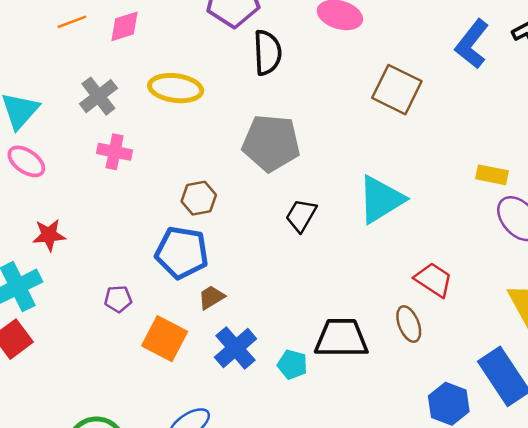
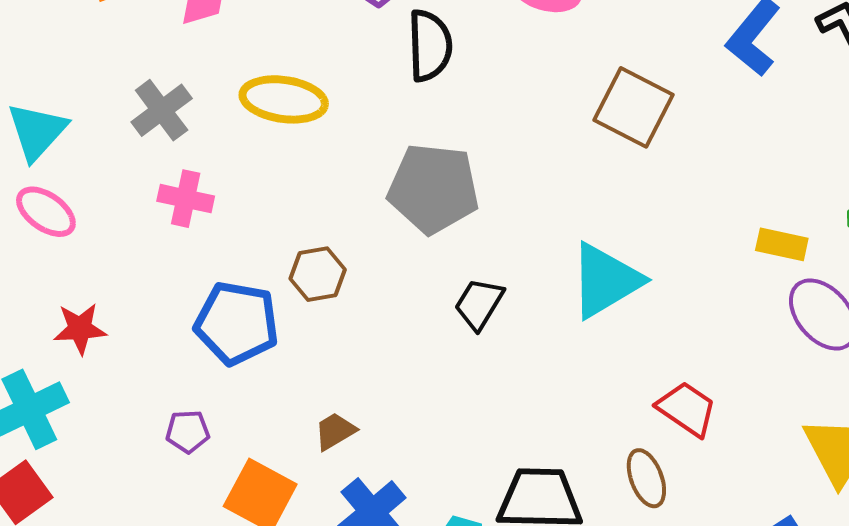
blue pentagon: (182, 253) -> (237, 323), moved

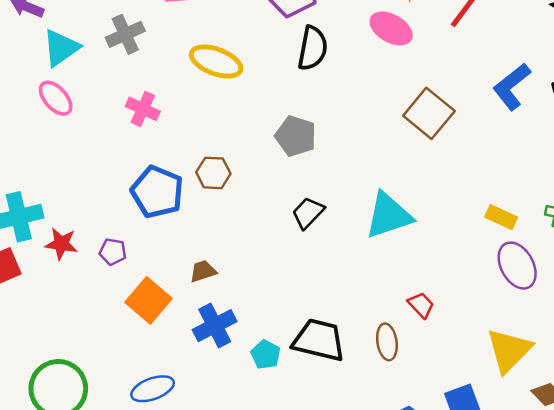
gray cross: (162, 110) -> (125, 34), moved
gray pentagon: (433, 189) -> (296, 136), size x0.7
red star: (80, 329) -> (61, 244), moved
red trapezoid: (687, 409) -> (421, 305), size x0.7

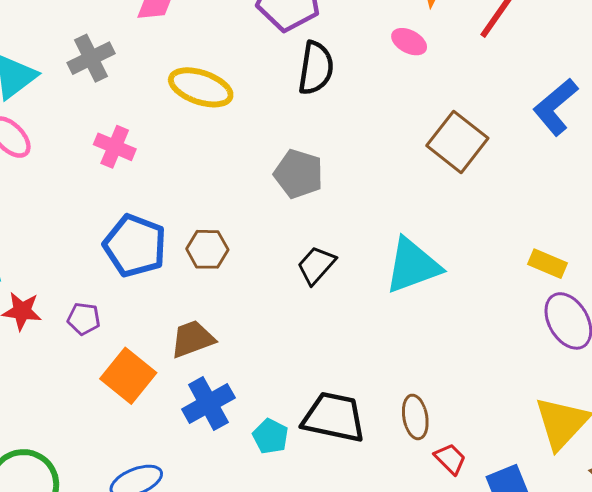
pink ellipse: (391, 28) -> (409, 42), size x0.7
brown hexagon: (213, 173) -> (207, 249), moved
brown trapezoid: (203, 271) -> (192, 339), size x1.4
red trapezoid: (421, 305) -> (450, 459), moved

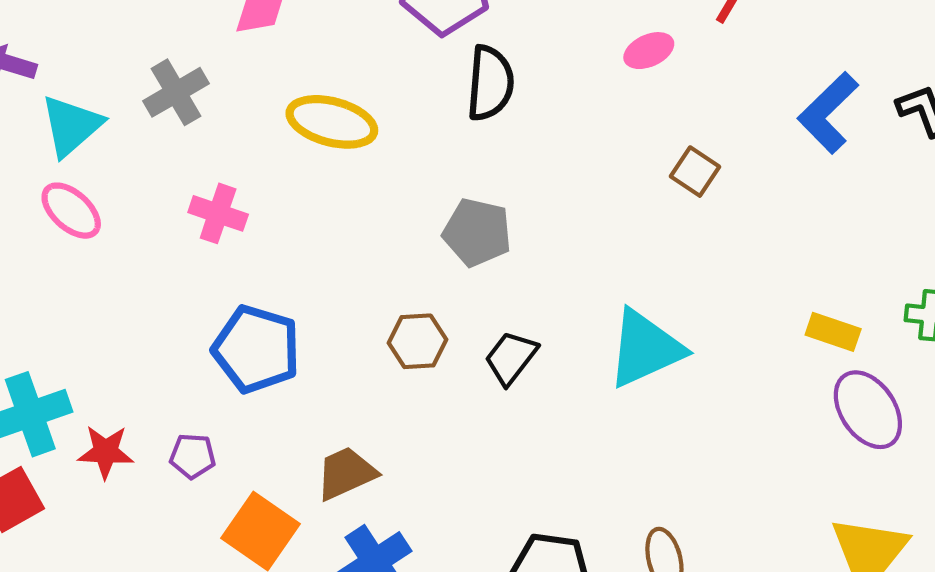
pink ellipse: (409, 42) -> (649, 51), moved, turned -48
brown square: (457, 142) -> (695, 172), size x0.6
brown hexagon: (207, 249) -> (417, 341), moved

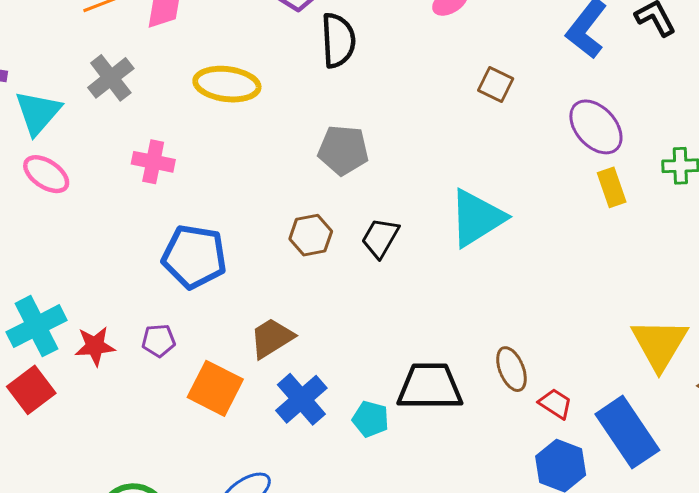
yellow rectangle: (833, 332) -> (612, 187), turned 60
purple ellipse: (868, 410) -> (596, 127), moved

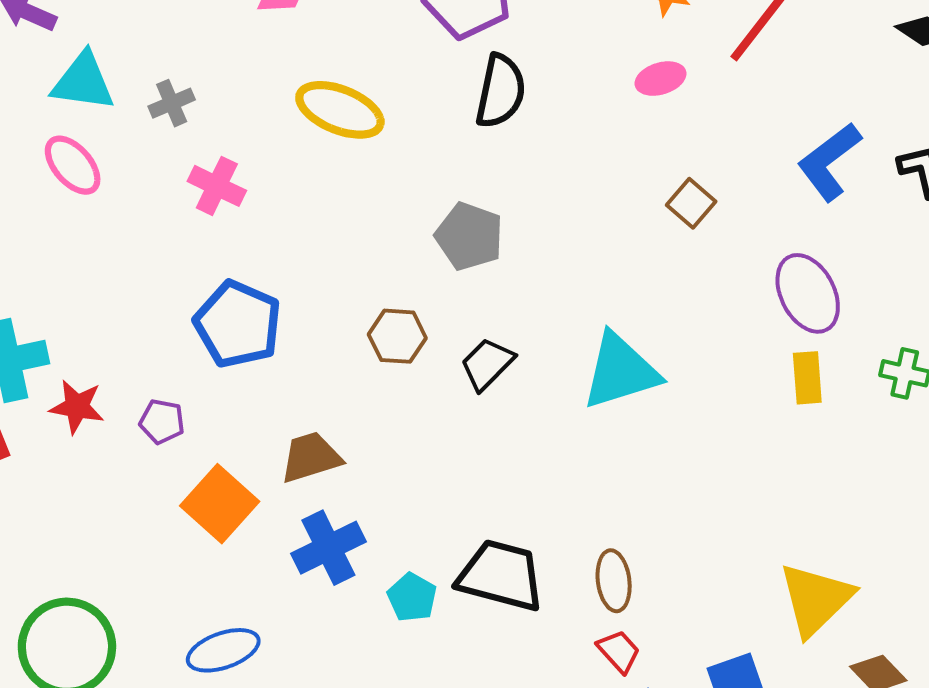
gray cross: (111, 78) -> (172, 103), moved, size x0.7
cyan triangle: (38, 112) -> (83, 82), turned 42
red trapezoid: (555, 404) -> (619, 651), moved

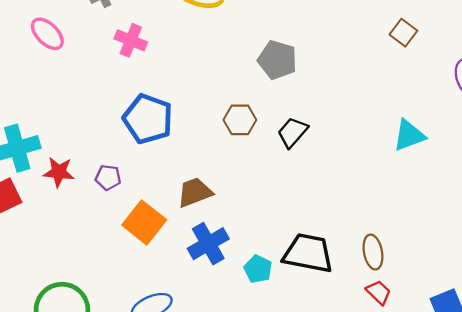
cyan triangle: (620, 371) -> (409, 135), moved, size x0.7

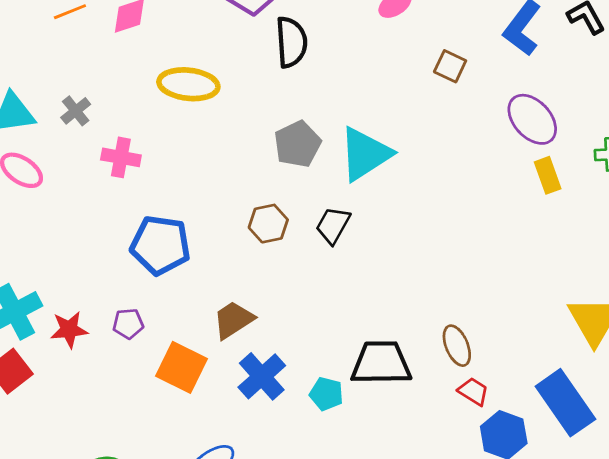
brown square: (403, 33) -> (450, 66), moved
gray pentagon: (277, 60) -> (298, 144), turned -30
cyan triangle: (409, 135) -> (365, 154), moved, size x1.4

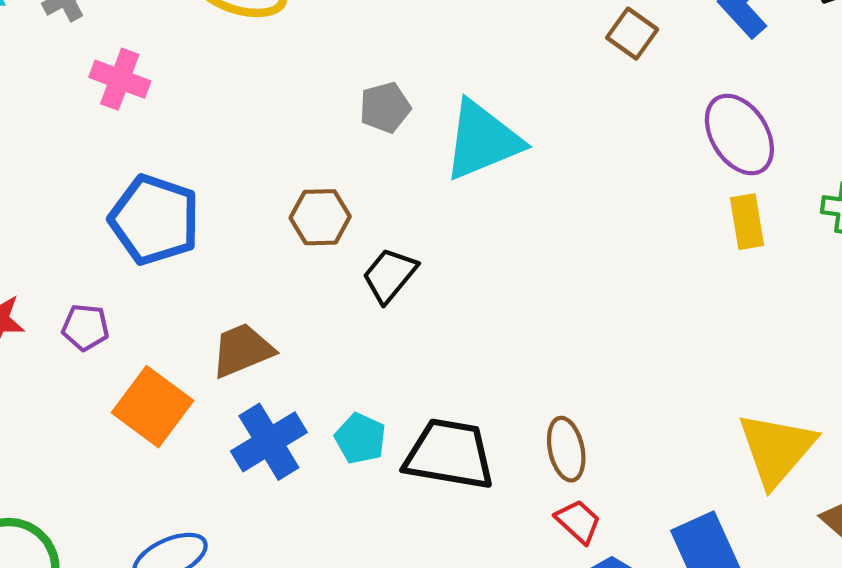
gray pentagon: (298, 144) -> (385, 107), size x0.7
black trapezoid: (333, 225) -> (390, 275), moved
cyan pentagon: (326, 394) -> (360, 438), moved

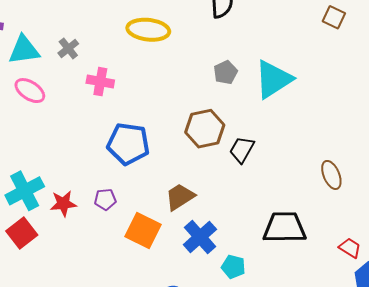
brown hexagon: (320, 217) -> (205, 129), size x1.4
cyan pentagon: (360, 438) -> (233, 267), moved
brown ellipse: (566, 449) -> (331, 175), moved

